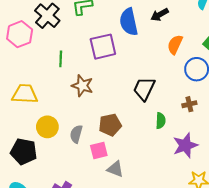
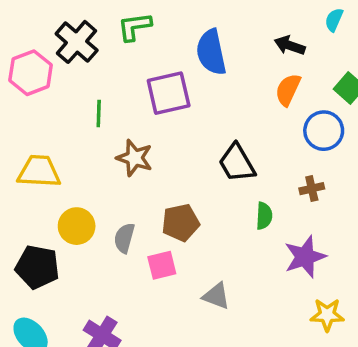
black arrow: (160, 15) -> (290, 45), moved, turned 48
black trapezoid: (144, 89) -> (237, 163), turned -55
gray triangle: (115, 169) -> (216, 296), moved

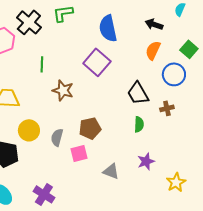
purple square: (169, 93) -> (97, 62), moved, turned -36
black trapezoid: (237, 163) -> (138, 93), moved
purple star: (305, 257) -> (146, 161), moved, size x0.7
yellow star: (327, 315) -> (176, 182), turned -30

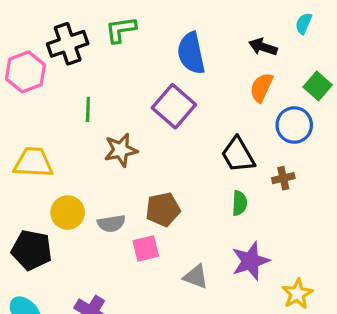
black cross: (29, 22) -> (68, 44), turned 30
brown star: (63, 90) -> (121, 150), turned -30
gray semicircle: (57, 137) -> (111, 223), turned -114
purple star: (146, 161) -> (250, 261), size x1.4

